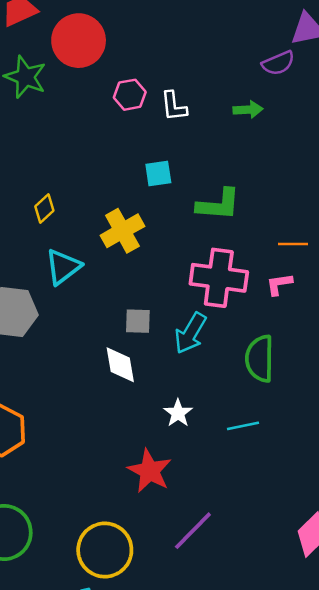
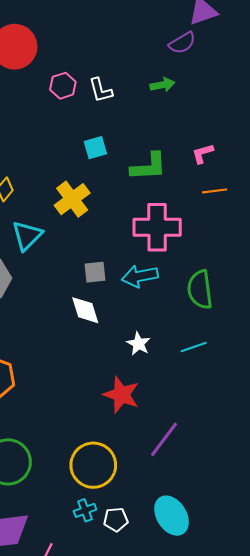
pink L-shape: (279, 284) -> (203, 153), moved
cyan arrow: (190, 333) -> (140, 276), turned 56

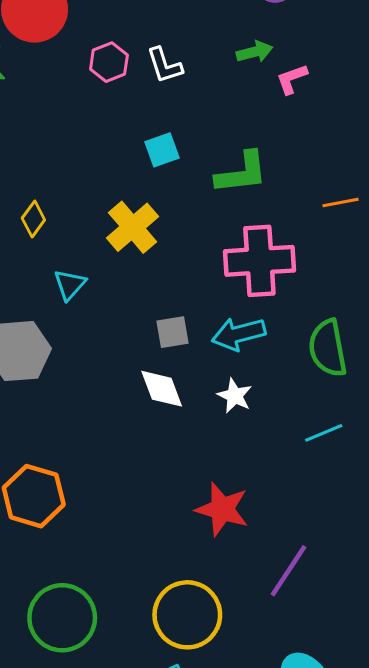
pink L-shape: (203, 153) -> (292, 79), moved
cyan triangle: (27, 236) -> (70, 285), size x0.7
white star: (138, 344) -> (235, 396), moved

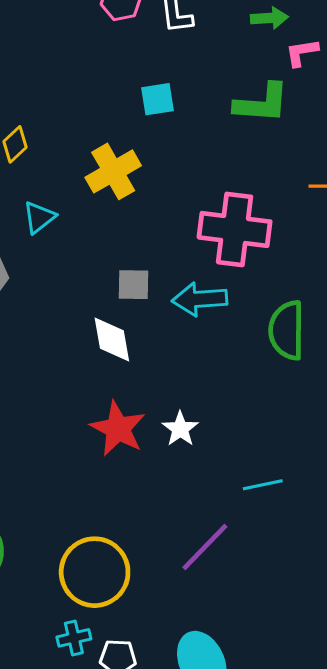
green L-shape: (242, 173) -> (262, 103), moved
white star: (235, 396) -> (180, 429), moved
cyan line: (324, 433) -> (263, 485), moved
red star: (222, 509) -> (118, 429), moved

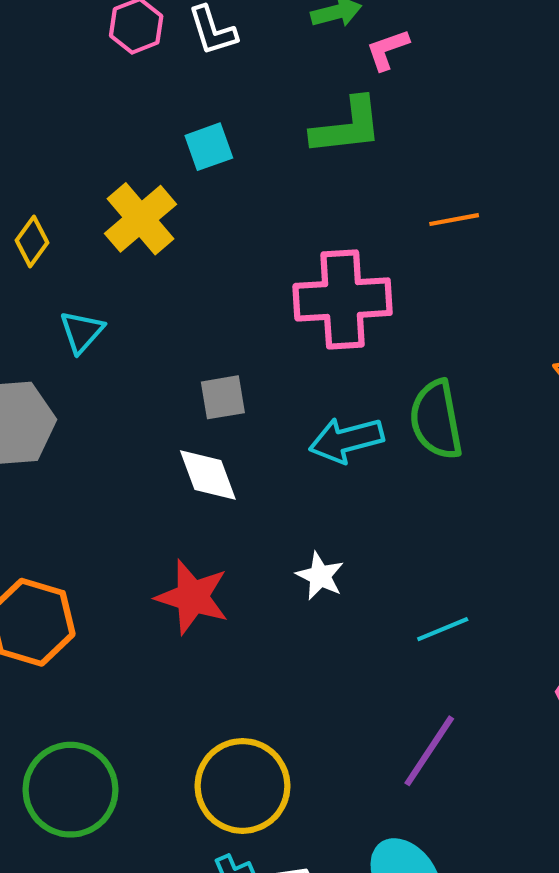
yellow cross: (113, 171) -> (140, 219), moved
cyan arrow: (200, 299) -> (346, 440), moved
red star: (118, 429) -> (192, 597), moved
purple line: (205, 547) -> (429, 751), moved

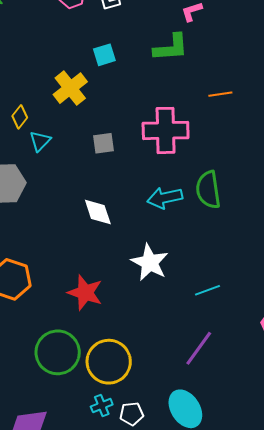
yellow diamond: (32, 241) -> (20, 117), moved
gray square: (223, 397) -> (103, 143), moved
white star: (320, 576) -> (150, 262), size x1.6
red star: (192, 597) -> (85, 293), moved
green circle: (70, 790) -> (58, 352), moved

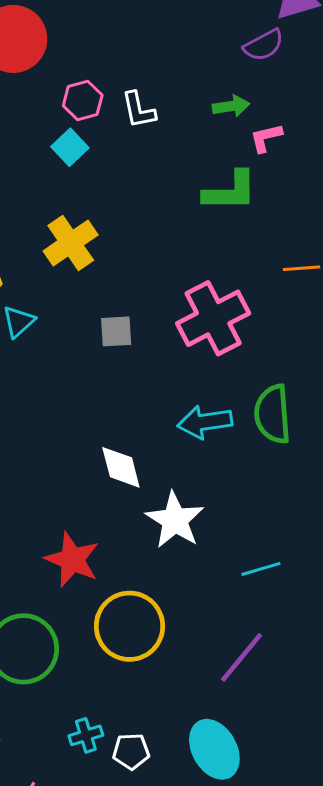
cyan square: (104, 55) -> (70, 147), moved, turned -30
pink cross: (166, 130) -> (213, 318), turned -30
white diamond: (98, 212) -> (121, 467), moved
yellow circle: (109, 362) -> (130, 626), moved

